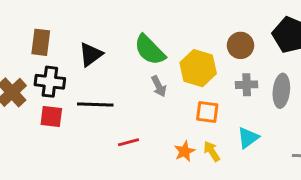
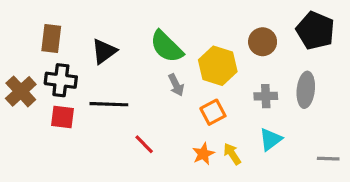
gray cross: (247, 85) -> (266, 96), moved
orange square: (207, 112) -> (213, 112), moved, turned -35
red line: (129, 142) -> (144, 144), turned 60

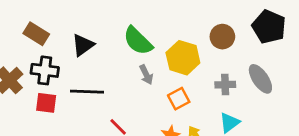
brown rectangle: (51, 39) -> (36, 34), turned -65
gray ellipse: (306, 90) -> (260, 79), turned -40

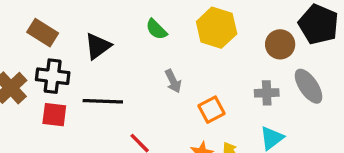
brown circle: (222, 37) -> (280, 44), moved
green semicircle: (138, 41) -> (156, 29), moved, size x0.6
yellow hexagon: (183, 58) -> (217, 28), moved

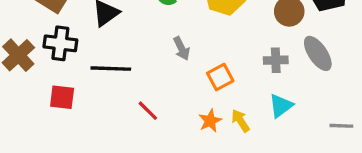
red square: (54, 115) -> (62, 97), moved

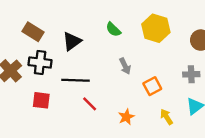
red line: (148, 111) -> (90, 104), moved
orange star: (210, 121) -> (126, 117), moved

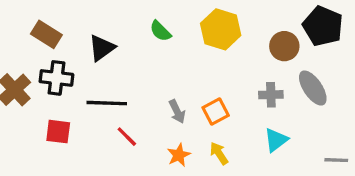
gray arrow: (125, 66) -> (177, 111), moved
yellow arrow: (166, 117) -> (219, 153), moved

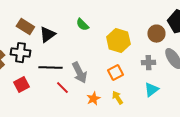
yellow hexagon: (221, 29) -> (118, 41), moved
brown rectangle: (46, 34) -> (25, 27), moved
gray arrow: (177, 111) -> (79, 73), moved, size x1.5
red square: (58, 132) -> (21, 85), turned -35

